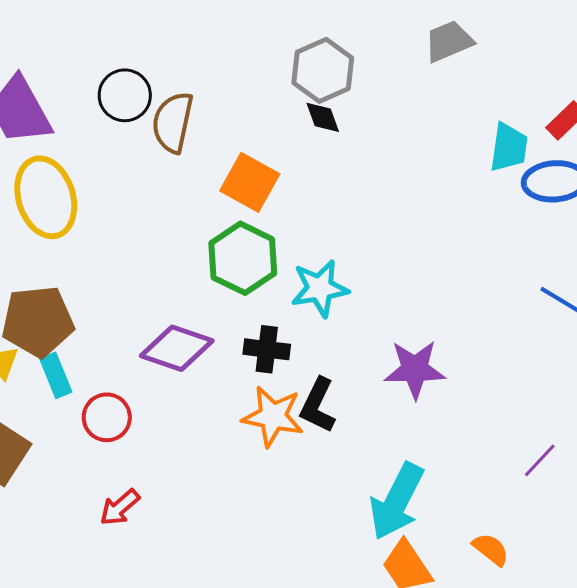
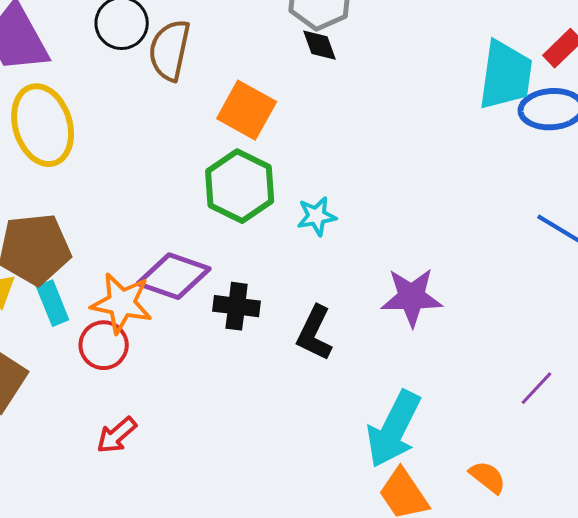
cyan trapezoid: (509, 147) -> (506, 75), size x1.4
cyan star: (320, 288) -> (317, 216), size x0.7
black cross: (267, 349) -> (237, 306), moved
orange star: (273, 416) -> (122, 303), moved

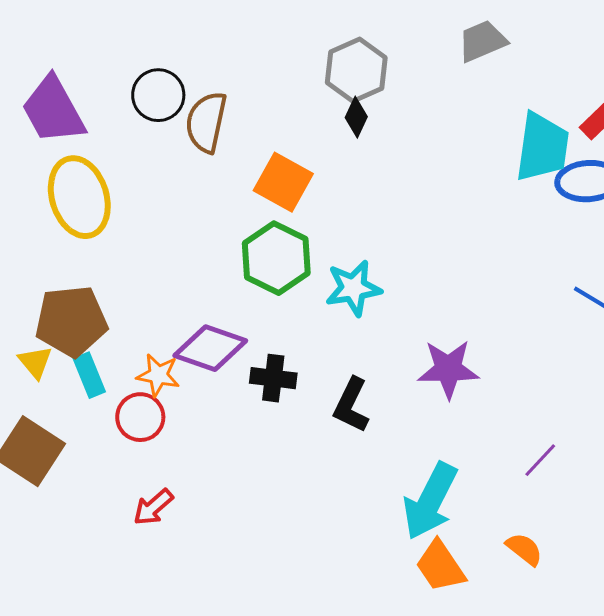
black diamond: (320, 45) -> (356, 117), turned 45
cyan star: (317, 216) -> (353, 288), size x1.4
orange star: (122, 303) -> (158, 375), size x0.7
purple line: (537, 388) -> (540, 460), moved

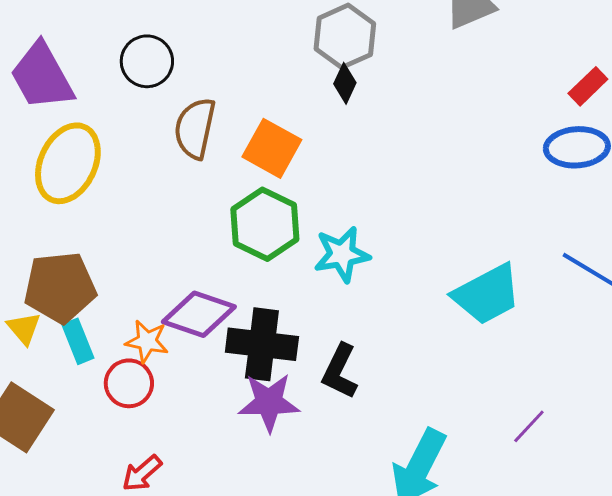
brown semicircle: (206, 122) -> (195, 128), moved
cyan trapezoid: (542, 147) -> (487, 294), moved, turned 54
yellow ellipse: (79, 197) -> (68, 163), turned 42
purple star: (448, 369) -> (269, 402), moved
black cross: (273, 378) -> (262, 344), size x1.5

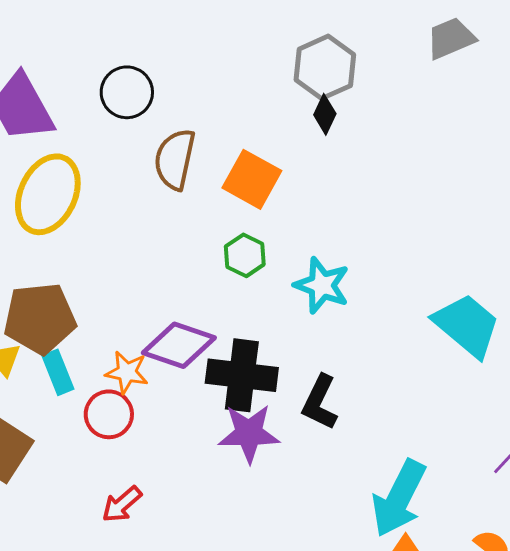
green hexagon: (265, 224) -> (245, 255), size x0.6
cyan star: (342, 254) -> (322, 285), turned 30
cyan trapezoid: (487, 294) -> (467, 325), turned -112

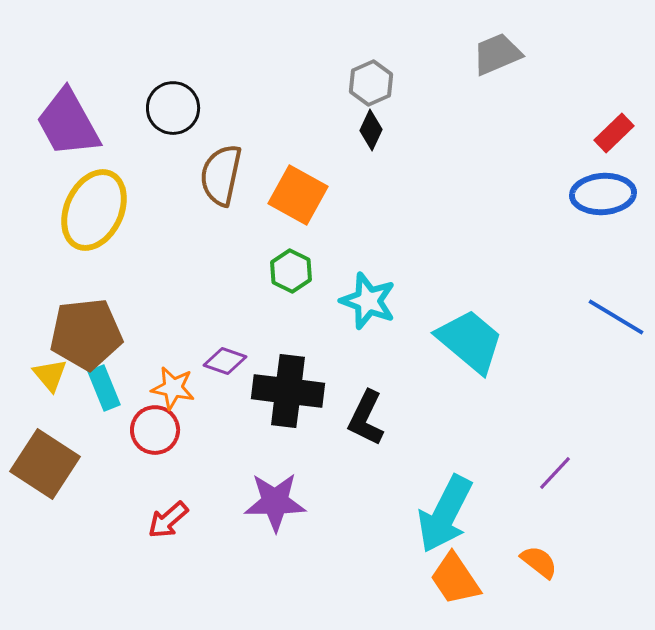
gray hexagon: (325, 67) -> (371, 83), size x0.7
cyan trapezoid: (467, 325) -> (470, 341), moved
purple diamond: (179, 345) -> (225, 361), size x0.6
purple star: (249, 433) -> (275, 502), moved

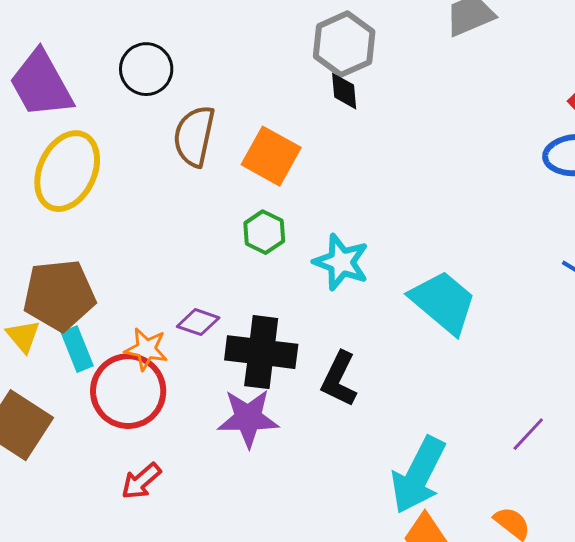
gray hexagon: (371, 83) -> (344, 44), size x1.4
black diamond: (371, 130) -> (344, 91), turned -30
red circle: (155, 430) -> (128, 391), size x1.5
purple star: (275, 502) -> (248, 418), moved

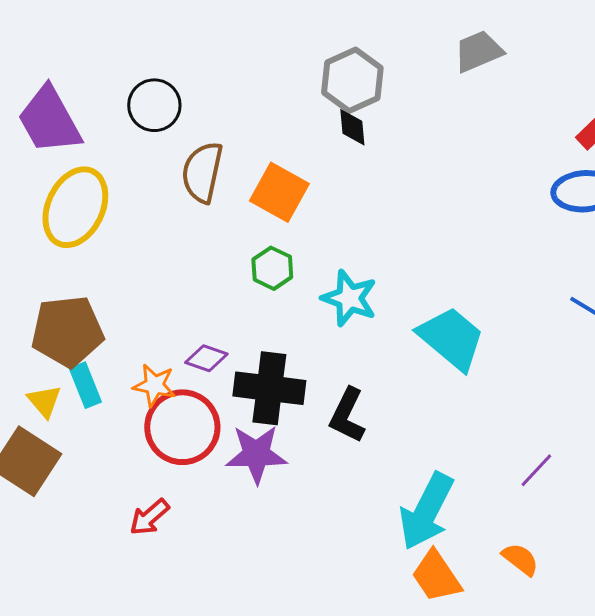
yellow triangle: (23, 336) -> (44, 401), moved
red circle: (128, 391) -> (182, 427), moved

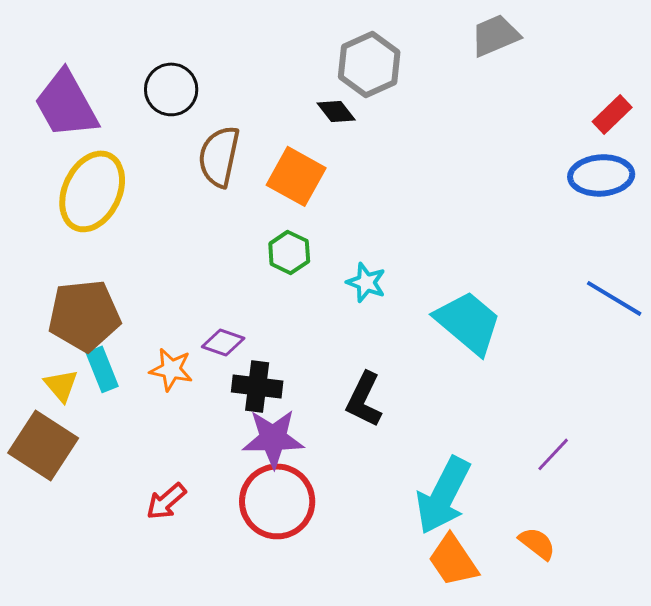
black diamond: (352, 127) -> (336, 111), moved, turned -33
cyan star: (349, 298) -> (366, 282), size x0.7
black cross: (269, 388) -> (257, 386), moved, size x0.7
red circle: (182, 427) -> (277, 501), moved

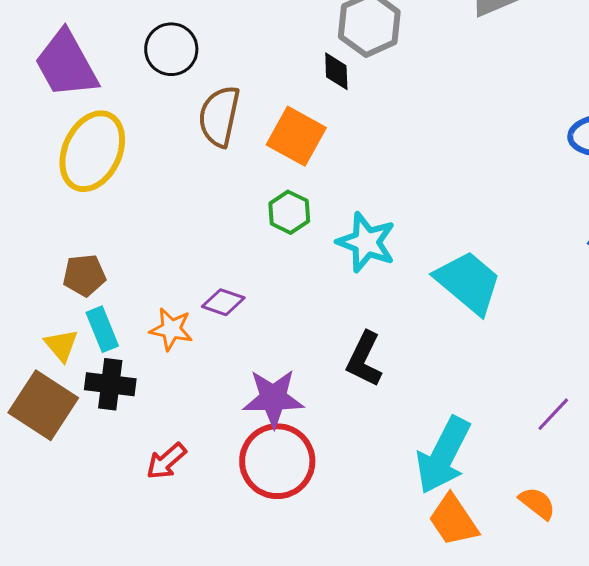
black diamond: (336, 111) -> (336, 71), turned 36
cyan star: (366, 282) -> (366, 242), size x1.5
brown pentagon: (84, 315) -> (84, 275), size x0.6
black cross: (257, 386) -> (110, 384), moved

